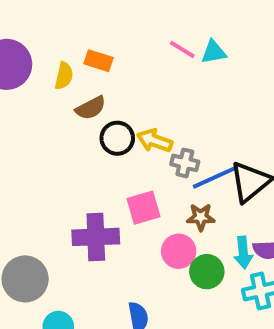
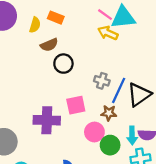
cyan triangle: (214, 52) -> (123, 17), size x1.6
yellow arrow: (155, 141) -> (108, 33), moved
blue line: (215, 177) -> (119, 90), turned -45

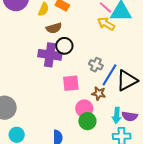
purple cross: (47, 120) -> (50, 55), moved
green circle: (110, 145) -> (87, 121), moved

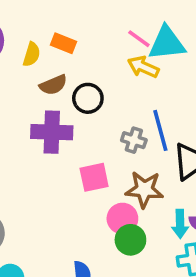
black circle: (64, 46) -> (88, 98), moved
blue line: (110, 75) -> (160, 130), moved, turned -40
brown star: (99, 93) -> (144, 189), size x1.5

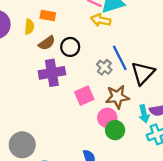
gray cross: (134, 140) -> (104, 67), turned 32

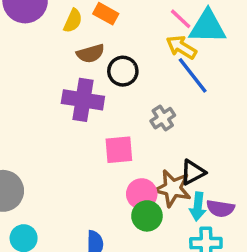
blue line: (120, 58) -> (193, 75), moved, turned -30
black triangle: (143, 73) -> (193, 172), moved, size x0.7
brown star: (117, 97) -> (173, 188), moved

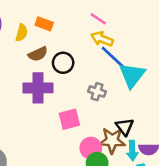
cyan triangle: (208, 27) -> (132, 75), moved, turned -44
gray cross: (163, 118) -> (97, 92), turned -30
black triangle: (193, 172) -> (125, 127), turned -30

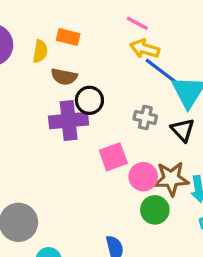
brown semicircle: (38, 54) -> (64, 77), turned 42
black circle: (63, 63) -> (89, 100), moved
black triangle: (125, 127) -> (183, 130), moved
pink circle: (91, 148) -> (143, 177), moved

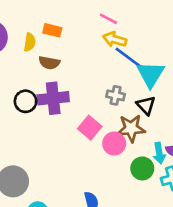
black circle: (89, 100) -> (26, 101), moved
pink square: (113, 157) -> (90, 128), turned -30
brown star: (171, 179) -> (131, 128), moved
green circle: (155, 210) -> (142, 168), moved

